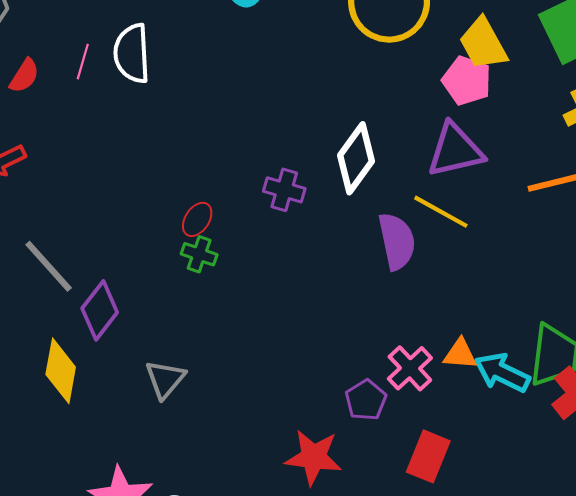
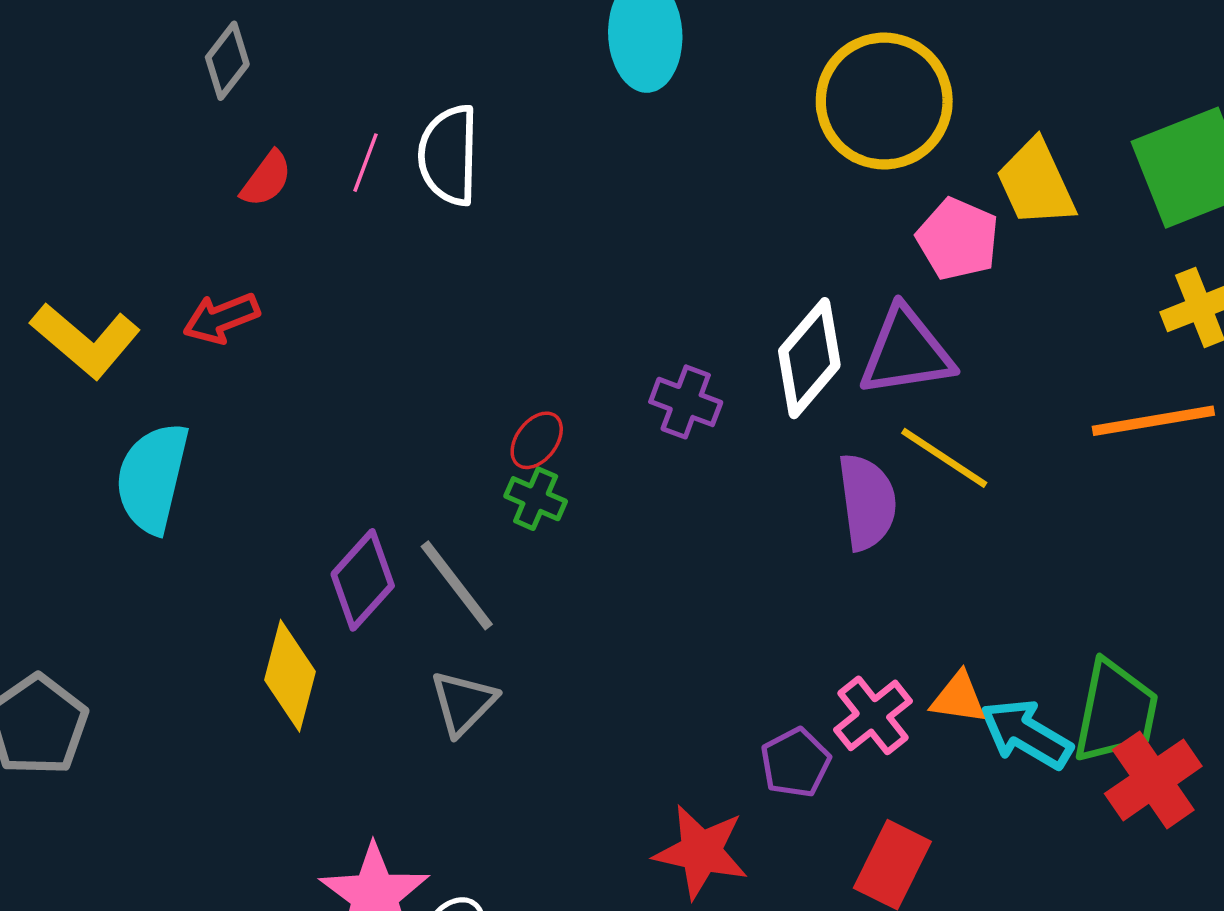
pink pentagon: (467, 81) -> (958, 239), moved
purple triangle: (455, 150) -> (906, 352), moved
gray line: (49, 266) -> (457, 585), moved

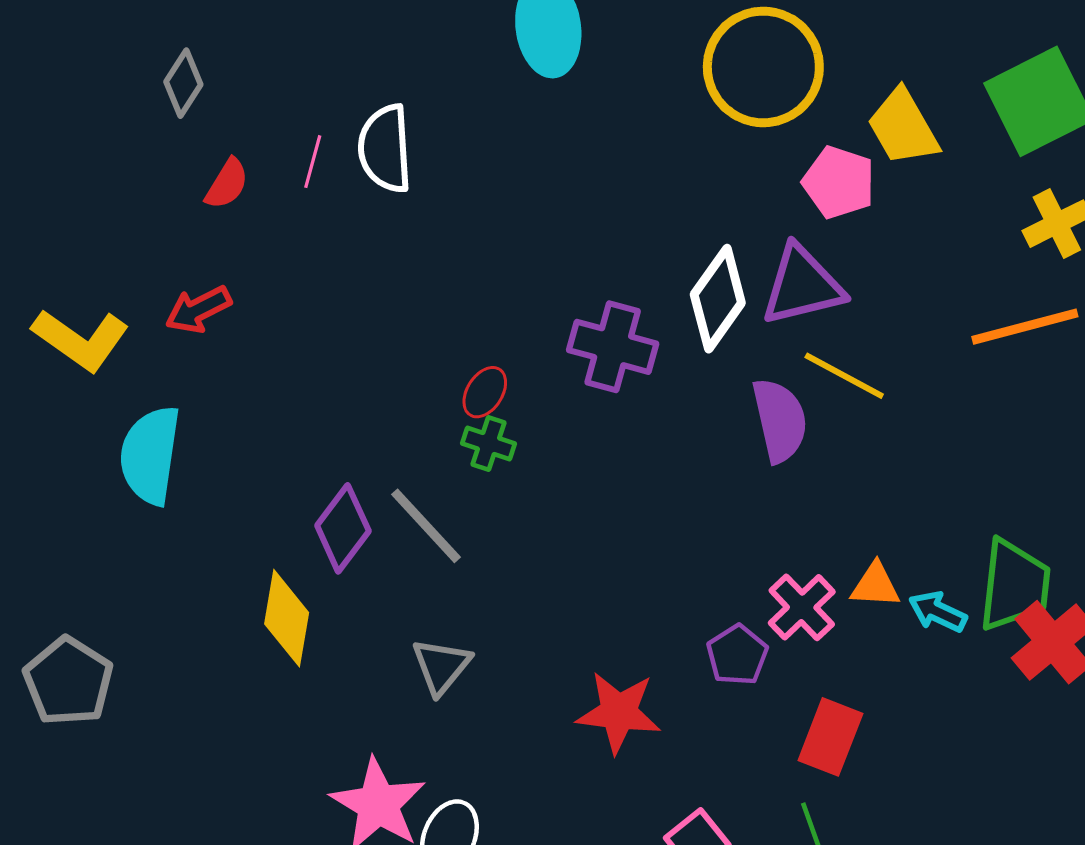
purple cross: (686, 402) -> (613, 347), size x1.4
gray triangle: (463, 703) -> (441, 666), moved
cyan arrow: (1026, 734) -> (938, 612), size x0.7
red star: (701, 852) -> (619, 712), moved

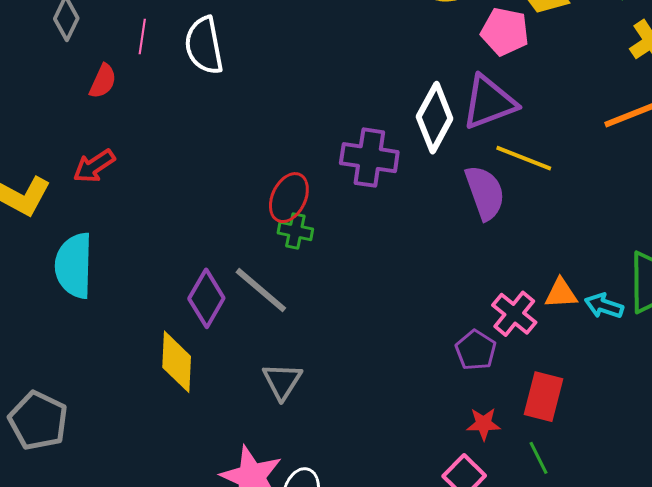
pink line: (313, 162) -> (142, 37), moved
red ellipse: (485, 392) -> (289, 198), size x1.4
red star: (619, 712) -> (484, 424), moved, size x0.6

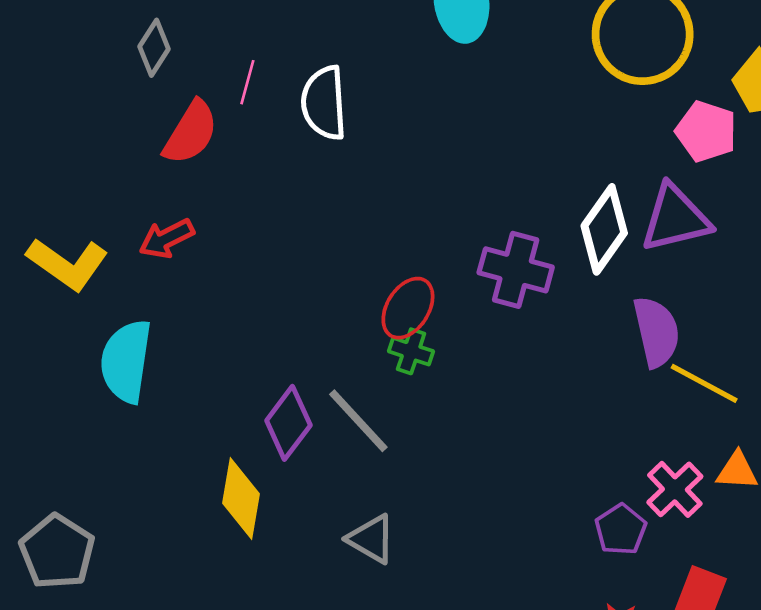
red semicircle: (103, 81) -> (191, 133), size x1.5
yellow line: (524, 158) -> (704, 383), moved
gray triangle: (282, 381) -> (371, 539), turned -39

